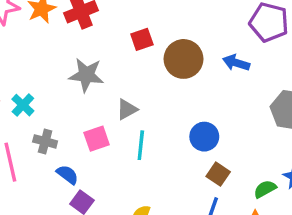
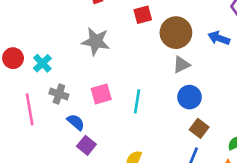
gray triangle: (127, 109) -> (181, 65), moved

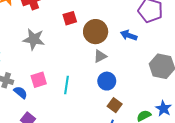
blue semicircle: (76, 122) -> (21, 92), moved

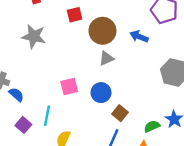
pink square: (39, 80) -> (69, 86), moved
blue circle: (107, 81) -> (101, 93), moved
cyan line: (66, 85) -> (47, 116), moved

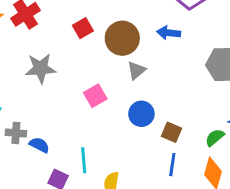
pink square: (69, 86) -> (95, 96), moved

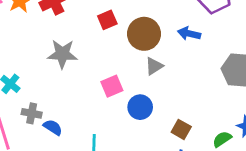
blue circle: (141, 114) -> (140, 107), moved

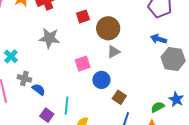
blue arrow: (189, 34) -> (159, 39), moved
brown square: (181, 129) -> (119, 97), moved

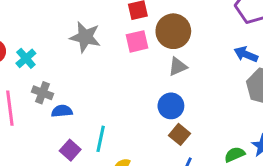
pink square: (83, 64) -> (137, 41), moved
blue circle: (101, 80) -> (171, 106), moved
blue semicircle: (39, 89) -> (62, 111), turned -48

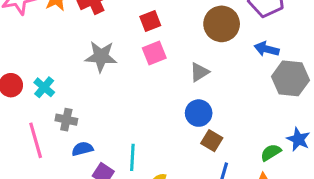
brown circle: (173, 31) -> (222, 24), moved
blue semicircle: (62, 111) -> (82, 149), moved

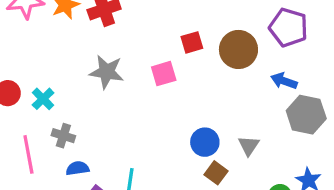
red square: (150, 21) -> (192, 42), moved
gray triangle: (199, 72) -> (249, 146), moved, turned -30

